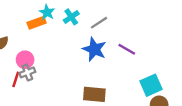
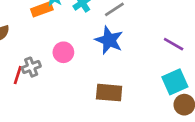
purple line: (127, 49) -> (174, 44), moved
pink circle: (25, 60) -> (63, 52), moved

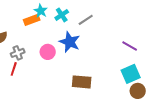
blue star: (109, 40) -> (70, 42), moved
gray cross: (31, 67) -> (18, 53), moved

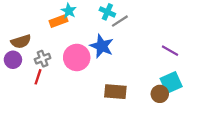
cyan cross: (62, 15) -> (107, 12), moved, turned -32
pink circle: (48, 52) -> (77, 57), size x1.5
brown circle: (138, 91) -> (160, 94), moved

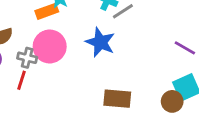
pink circle: (77, 57) -> (50, 46), moved
gray cross: (43, 59) -> (27, 58), turned 35

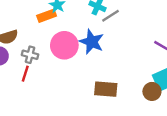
pink circle: (50, 46) -> (64, 45), moved

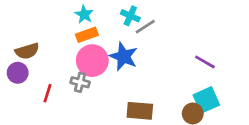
orange rectangle: (47, 16) -> (87, 35), moved
gray cross: (30, 55) -> (80, 82), moved

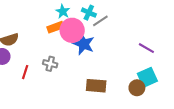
cyan star: (84, 14) -> (63, 11), moved
pink circle: (92, 61) -> (72, 30), moved

